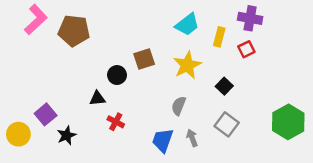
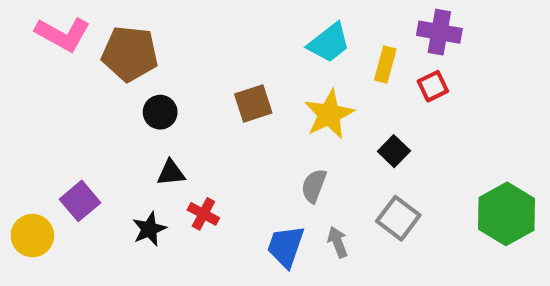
pink L-shape: (36, 20) -> (63, 34), turned 72
black circle: (117, 75) -> (160, 112), moved
black star: (66, 135) -> (149, 229), moved

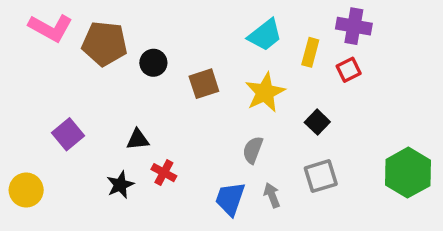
black circle: (160, 112) -> (153, 63), moved
purple square: (80, 201) -> (68, 134), moved
gray square: (398, 218) -> (321, 176), turned 36

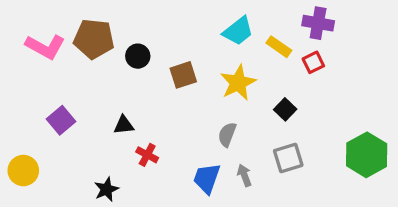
pink L-shape: (51, 28) -> (45, 47), moved
yellow rectangle: (310, 52) -> (279, 47), turned -70
black star: (120, 185) -> (106, 189), moved

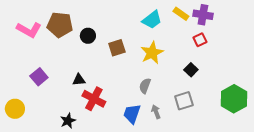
yellow rectangle: (279, 47) -> (181, 14), moved
black square: (285, 109) -> (191, 70), moved
red cross: (147, 155) -> (94, 99), size x1.6

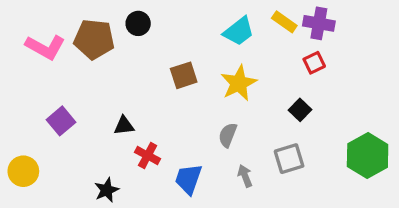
black circle: (88, 36) -> (138, 23), moved
red cross: (94, 99) -> (148, 155), size x0.7
blue trapezoid: (132, 114) -> (188, 179), moved

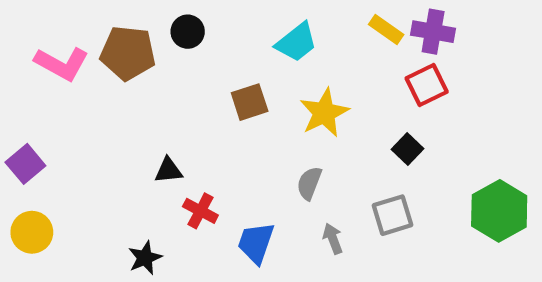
cyan trapezoid: (239, 31) -> (296, 42), moved
red square: (314, 63) -> (427, 85), size x1.4
purple square: (61, 121) -> (25, 164), moved

